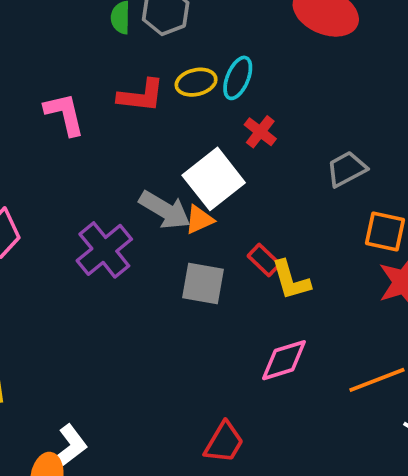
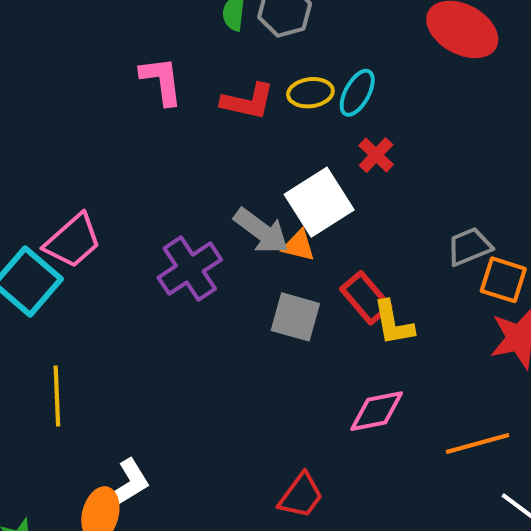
pink L-shape: (64, 114) -> (162, 81), moved
gray trapezoid: (347, 169) -> (469, 247), moved
orange triangle: (199, 220) -> (299, 246), turned 32
red rectangle: (264, 260) -> (366, 298), size x1.4

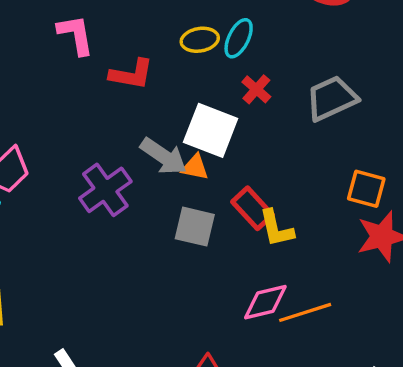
red L-shape: (248, 101) -> (131, 74), moved
white square: (319, 202) -> (211, 130), turned -34
gray trapezoid: (469, 247) -> (332, 98), moved, size x1.4
orange line: (478, 444) -> (305, 312), moved

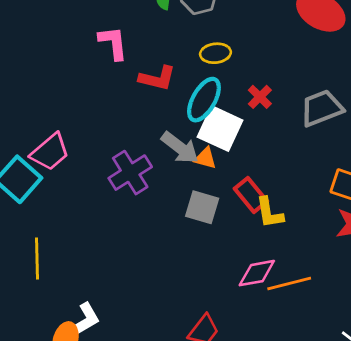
cyan ellipse: (239, 38) -> (204, 100), moved, size x1.4

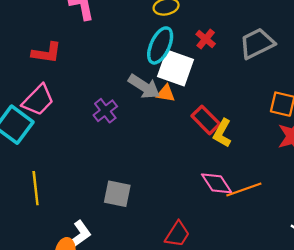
red L-shape: (157, 78) -> (47, 53), moved
purple cross: (130, 173) -> (105, 111), size x0.7
gray square: (202, 207) -> (117, 194), moved
yellow L-shape: (269, 213) -> (222, 133), turned 44
pink diamond: (257, 273) -> (217, 183), turned 72

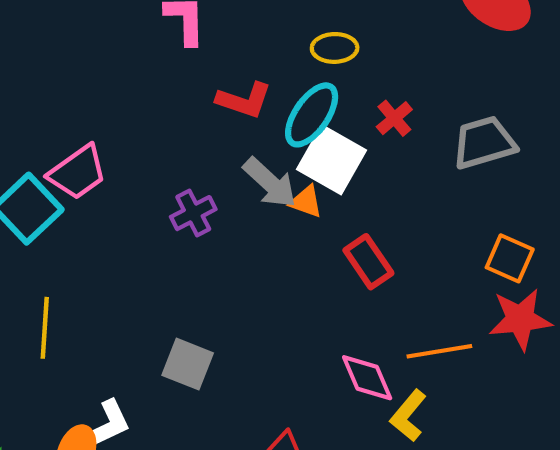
red L-shape: (47, 53) -> (244, 100), moved
yellow L-shape: (222, 133) -> (408, 416), moved
orange line: (244, 190) -> (439, 351), moved

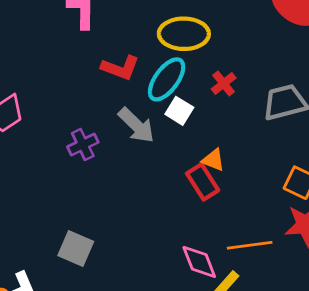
yellow ellipse: (335, 48) -> (184, 34), size x1.6
white square: (331, 160) -> (179, 111), size x0.6
orange triangle: (306, 202) -> (213, 160), moved

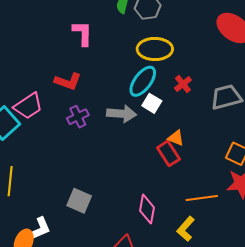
red L-shape: (120, 68) -> (68, 81), moved
gray arrow: (136, 125) -> (122, 114), turned -40
purple cross: (83, 145) -> (78, 117), moved
pink diamond: (199, 262) -> (147, 209), moved, turned 32

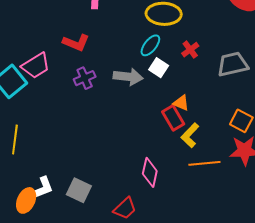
cyan ellipse: (143, 81) -> (150, 45), size x0.7
gray square: (79, 201) -> (79, 190), moved
yellow L-shape: (186, 229) -> (190, 135), moved

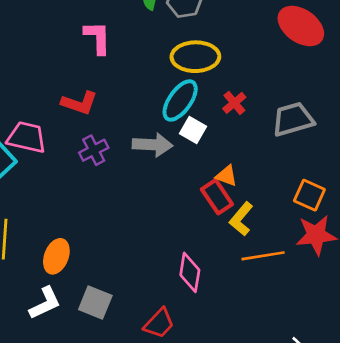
cyan ellipse: (150, 45) -> (180, 100), size x1.4
pink trapezoid: (36, 66) -> (27, 137), turned -132
orange ellipse: (26, 200) -> (56, 256), moved

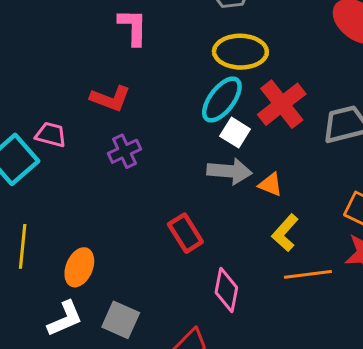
red cross: (234, 103) -> (282, 104), size x1.8
pink trapezoid: (27, 137) -> (51, 135), size x0.7
gray arrow: (153, 145) -> (230, 171), moved
red rectangle: (217, 197) -> (185, 233), moved

